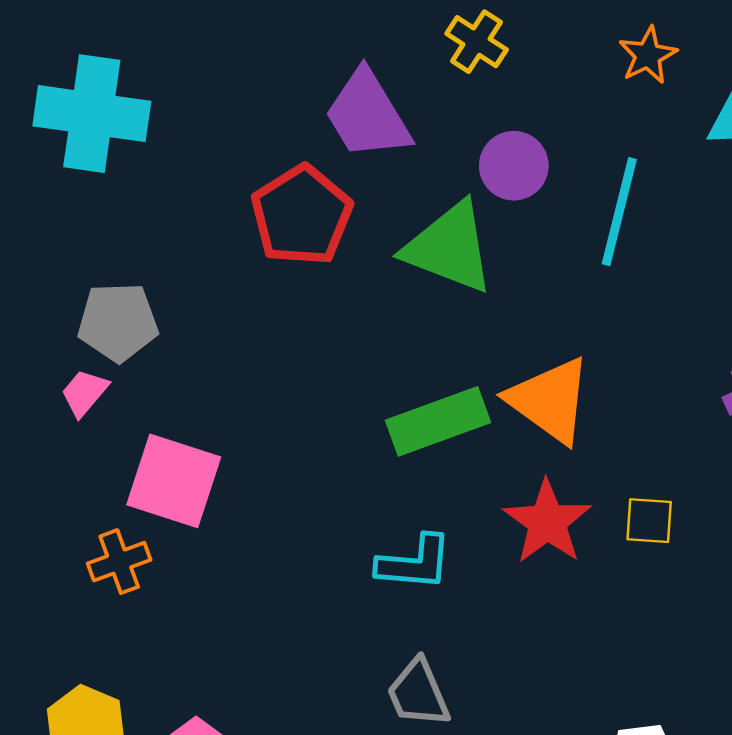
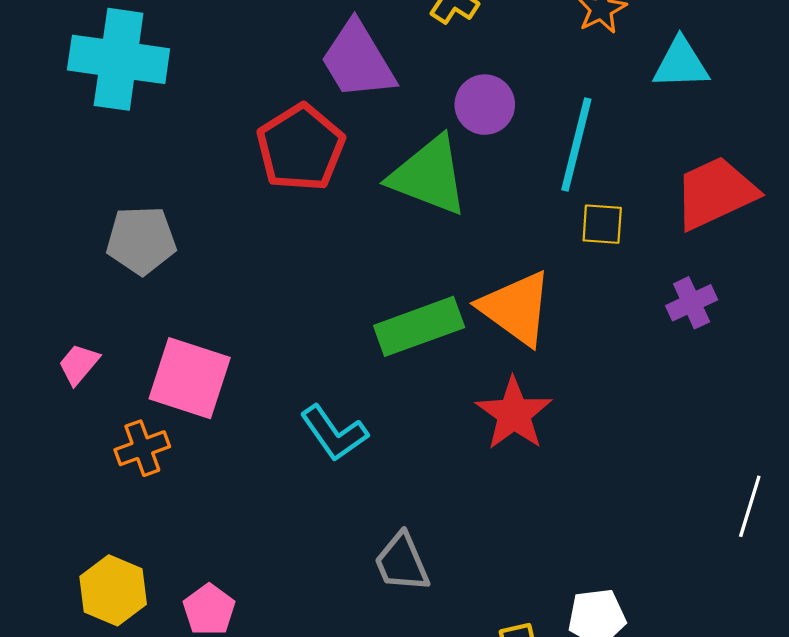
pink trapezoid: (84, 393) -> (79, 364), moved
yellow square: (649, 521) -> (602, 224), moved
cyan L-shape: (414, 563) -> (334, 433), moved, turned 50

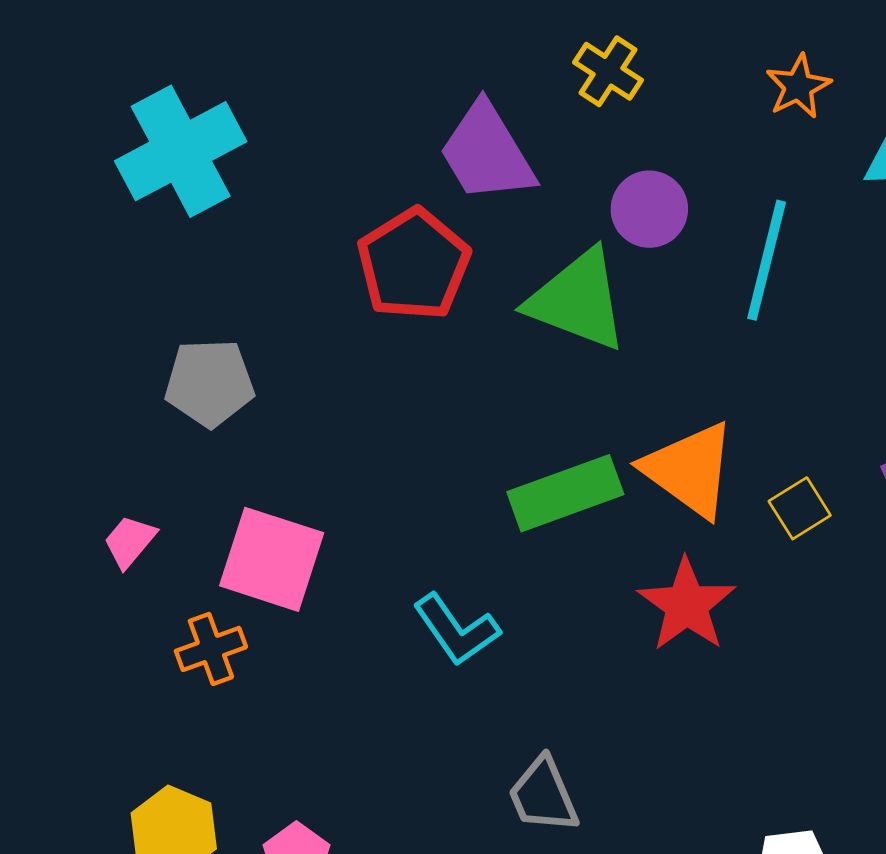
cyan cross: (119, 59) -> (181, 151), turned -36
yellow square: (602, 224) -> (800, 508), moved, turned -36

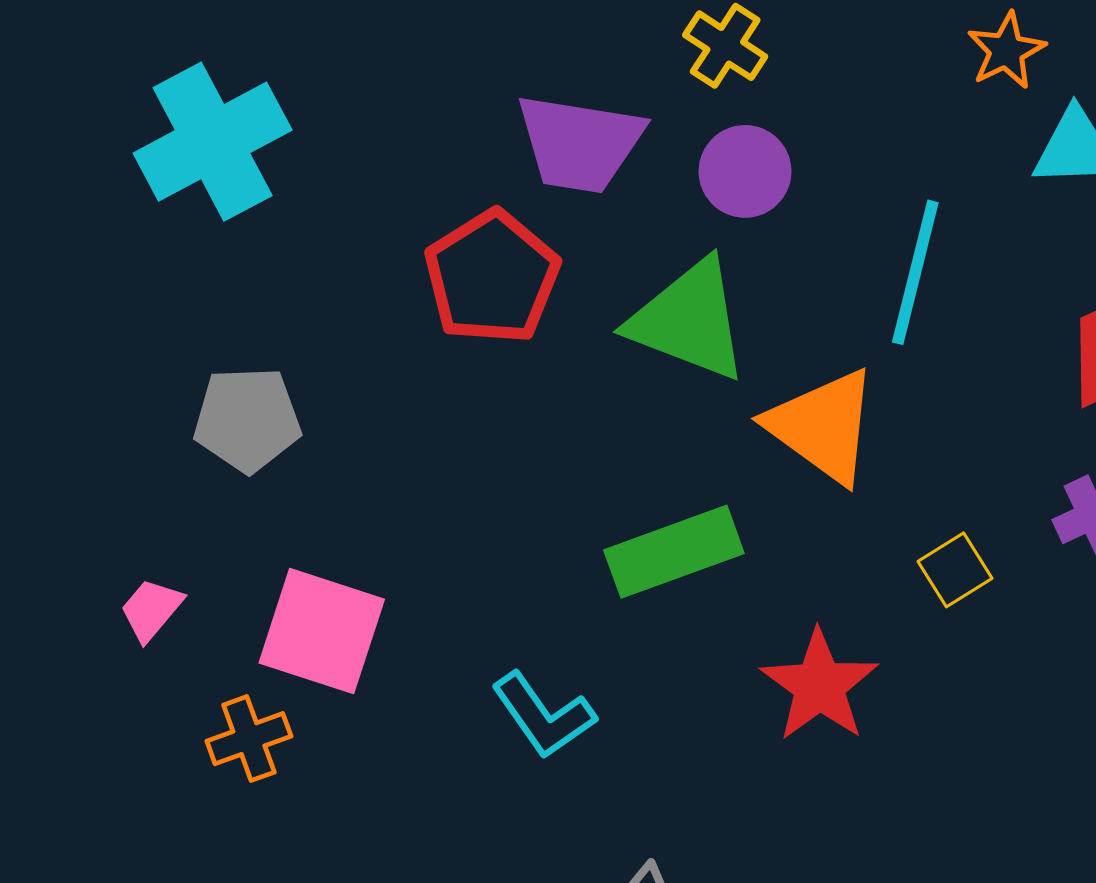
orange star: (798, 86) -> (1006, 51), moved
purple trapezoid: (487, 153) -> (580, 143), turned -50
purple circle: (649, 209) -> (745, 171), moved
orange triangle: (689, 470) -> (823, 426), moved

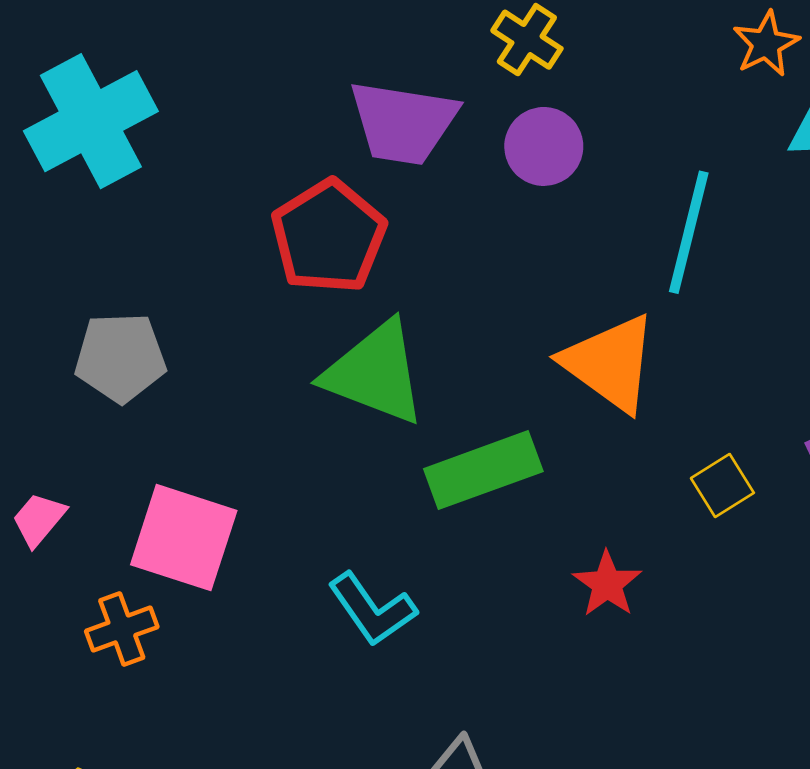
green triangle: (689, 320) -> (375, 373), moved
red star: (819, 686) -> (607, 584), size x0.7

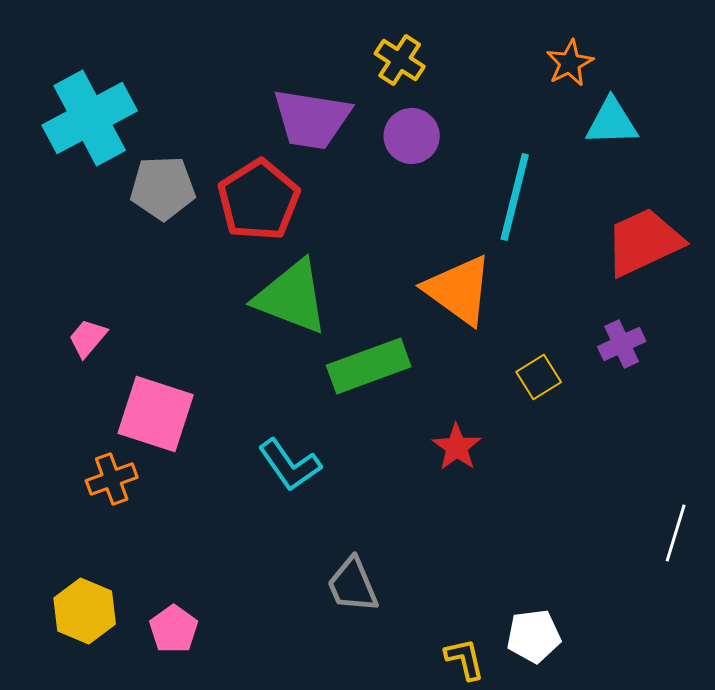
gray pentagon: (120, 357) -> (163, 188), moved
pink trapezoid: (39, 519) -> (88, 338), moved

